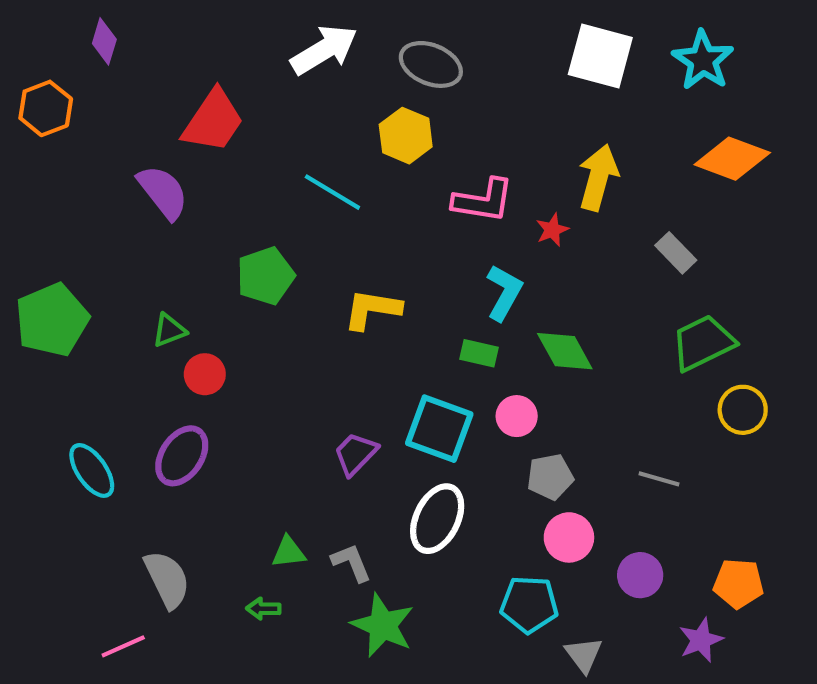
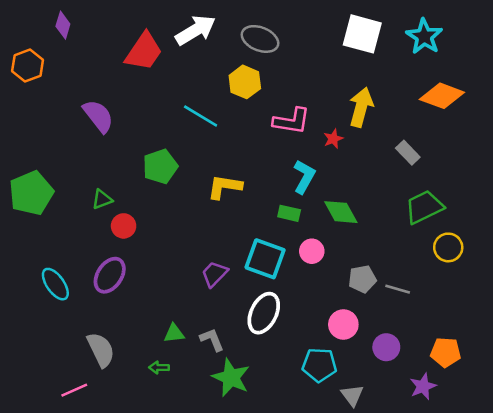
red trapezoid: (213, 121) -> (144, 52), moved
gray pentagon: (550, 477) -> (362, 279), moved

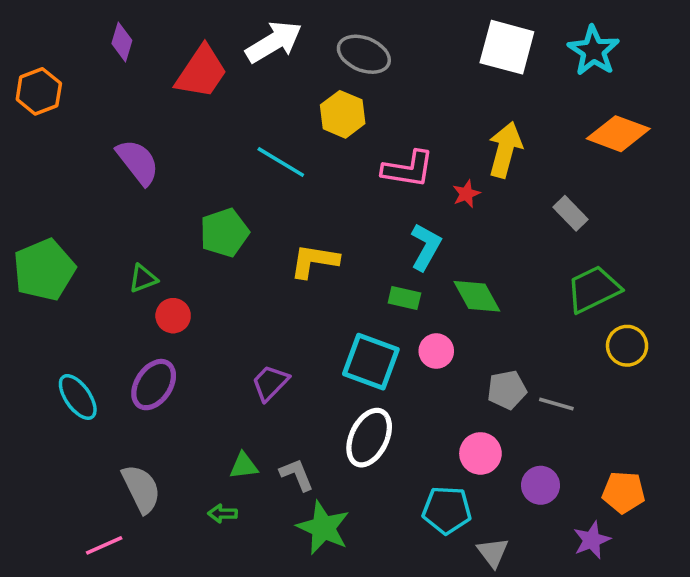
purple diamond: (63, 25) -> (122, 42), moved
purple trapezoid: (215, 274) -> (270, 383), moved

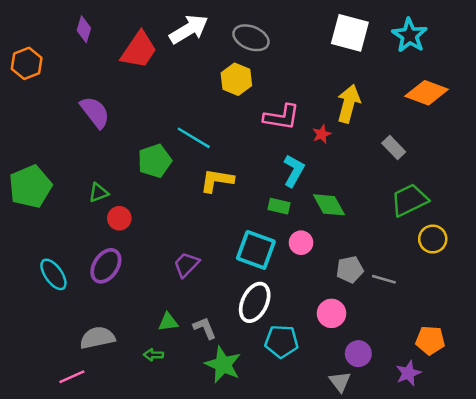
cyan line: (281, 162) -> (194, 138), moved
purple circle: (540, 485) -> (358, 354), moved
gray semicircle: (141, 489) -> (97, 338), turned -76
cyan pentagon: (447, 510) -> (281, 341), moved

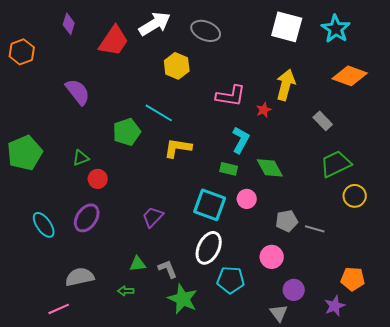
yellow hexagon: (236, 79) -> (177, 66), moved

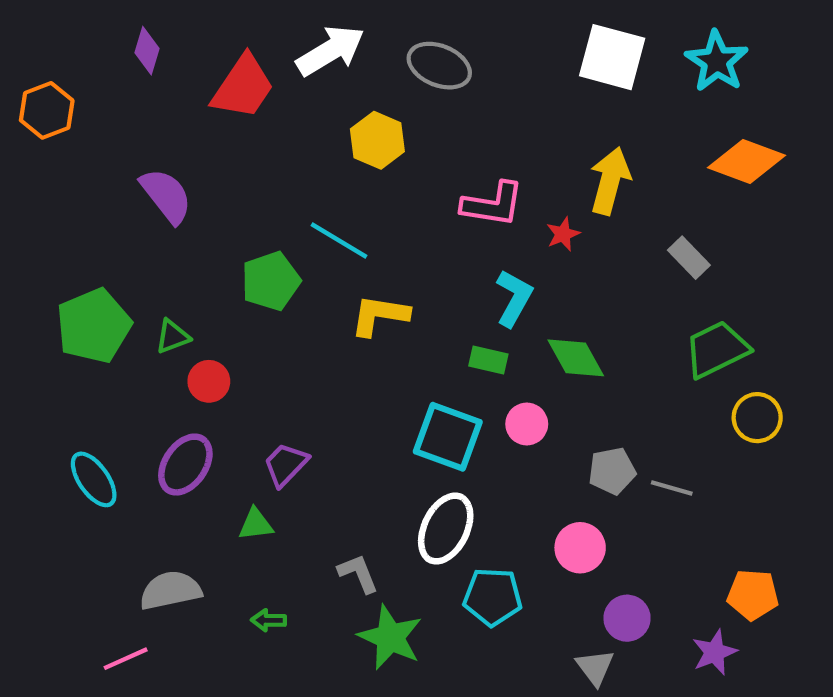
green pentagon: (25, 153) -> (94, 326), moved
purple trapezoid: (153, 217) -> (286, 465), moved
green triangle: (138, 264) -> (256, 524), moved

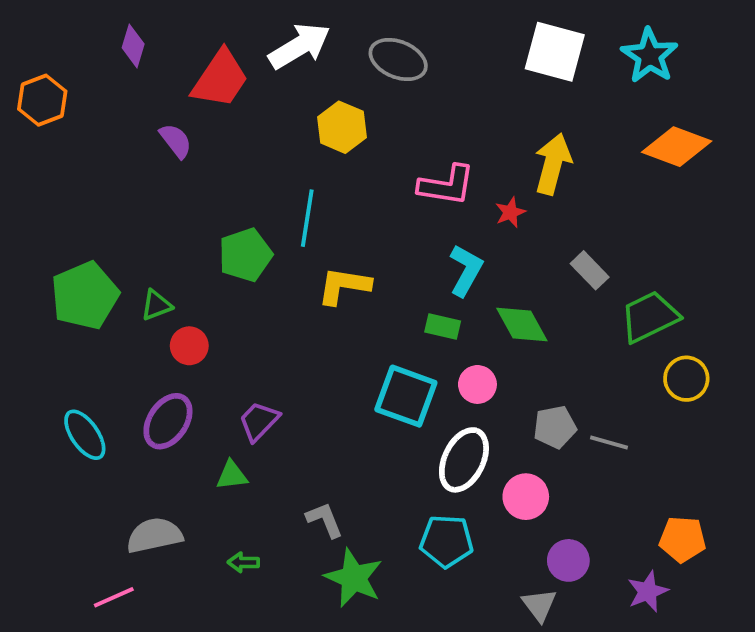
purple semicircle: (166, 196) -> (176, 141), moved, size x0.7
cyan line: (339, 241) -> (307, 218), turned 68
gray rectangle: (689, 258) -> (590, 270), moved
white ellipse: (446, 529) -> (464, 460), moved

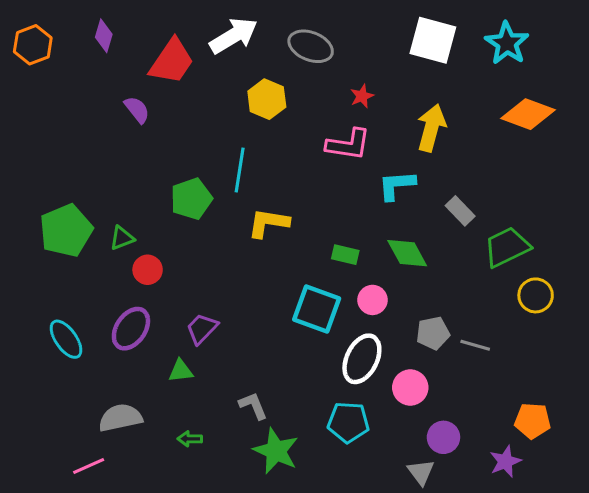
orange hexagon: (42, 100) -> (33, 45), moved
red star: (510, 212) -> (362, 96), moved
cyan L-shape: (466, 270) -> (397, 185), moved, turned -123

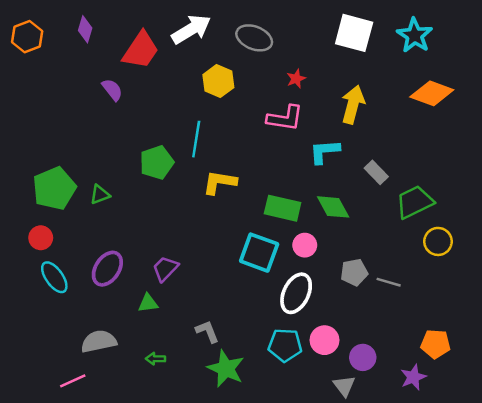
green rectangle: (345, 255) -> (283, 208), size x1.6
red circle: (148, 270) -> (41, 238), moved
pink circle: (410, 388) -> (324, 340), moved

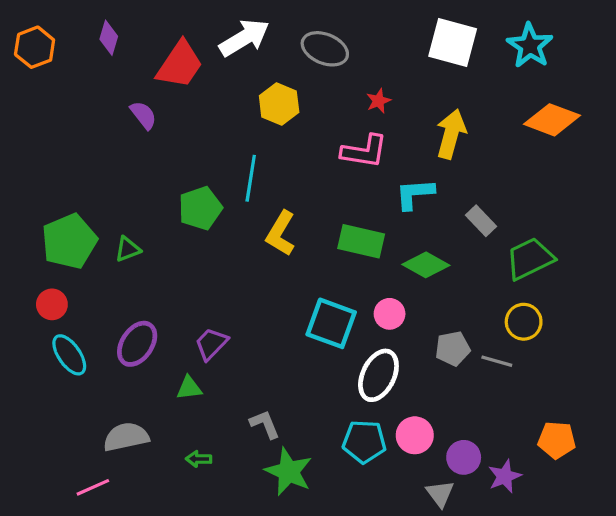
yellow L-shape: (220, 182) -> (281, 233), turned -68
green diamond: (333, 207) -> (426, 265), turned -32
green rectangle: (283, 208) -> (361, 241), moved
yellow circle: (438, 241) -> (524, 322), moved
purple star: (413, 377) -> (505, 476), moved

